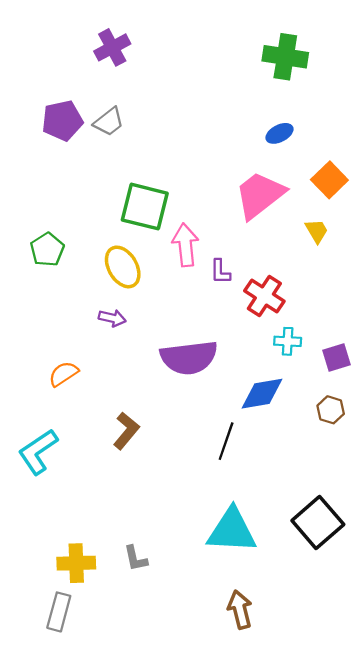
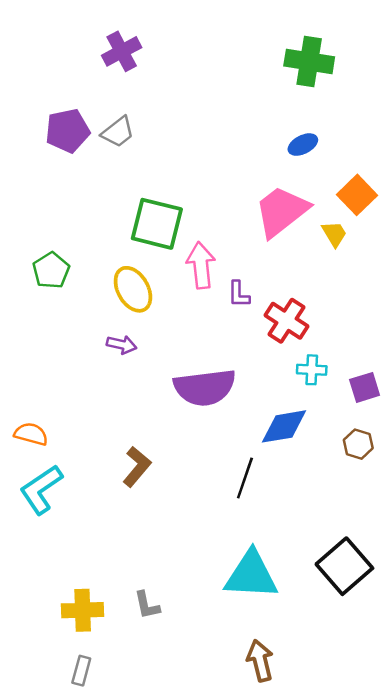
yellow trapezoid: (317, 231) -> (334, 234), moved
orange semicircle: (63, 374) -> (31, 434), moved, turned 48
gray rectangle: (59, 612) -> (81, 671), moved, size x0.7

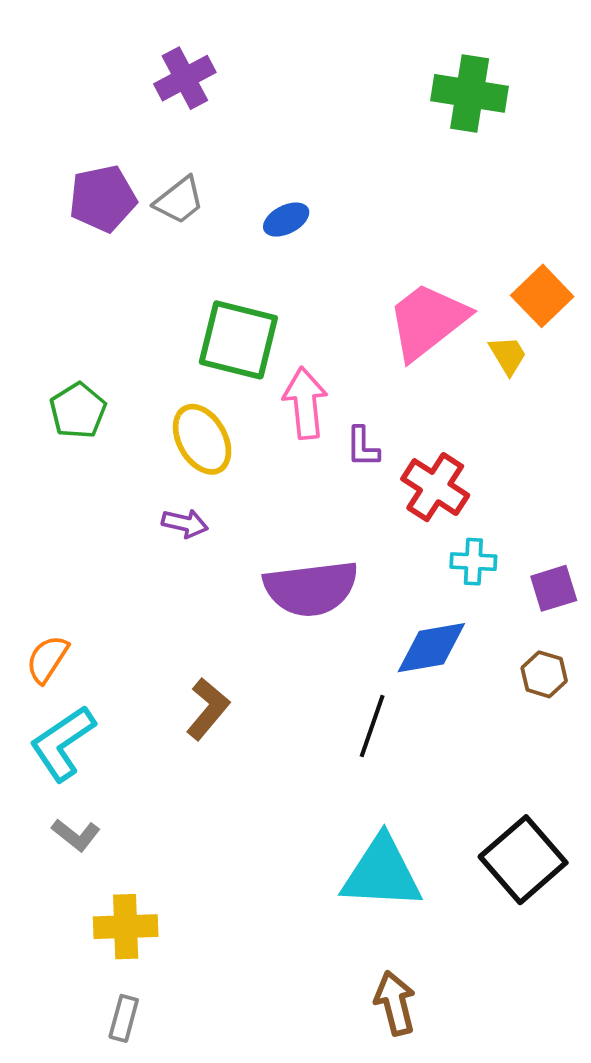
blue ellipse: (303, 145) -> (286, 220), moved
orange semicircle: (31, 434) -> (47, 659), turned -72
gray L-shape: (147, 605) -> (76, 835), moved, turned -40

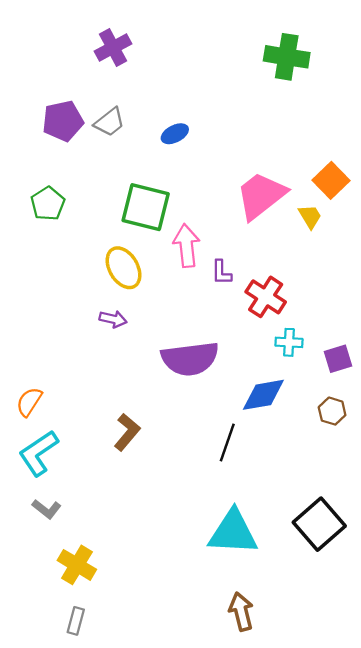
green pentagon: (78, 411) -> (48, 204), moved
yellow cross: (126, 927) -> (77, 565), turned 33

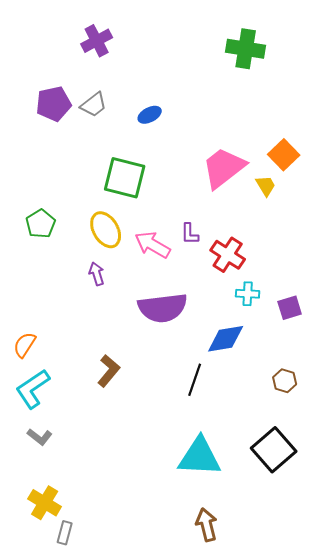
green pentagon: (48, 204) -> (41, 224), moved
pink arrow: (186, 246) -> (153, 245), moved, turned -54
purple arrow: (113, 319) -> (97, 274), turned -120
brown hexagon: (332, 411) -> (285, 381), moved
yellow cross: (77, 565) -> (45, 503), moved

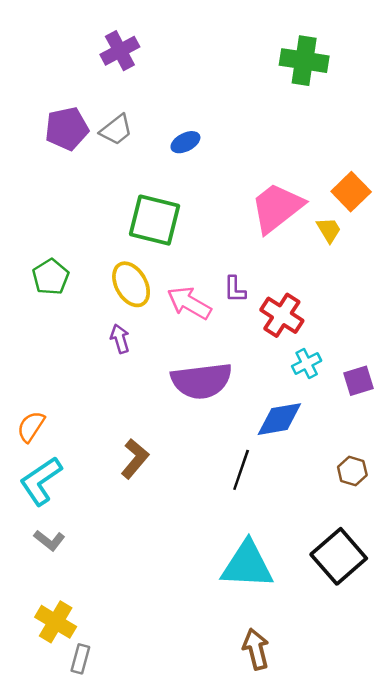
cyan cross: (248, 294) -> (307, 363), turned -30

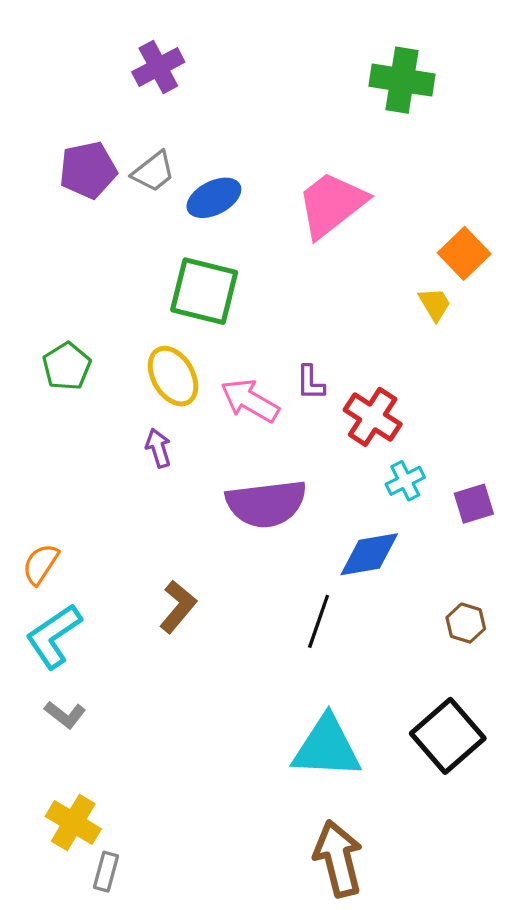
blue ellipse: (185, 142) -> (214, 198), moved, size x1.4
pink trapezoid: (277, 208) -> (332, 204), moved
brown arrow: (256, 649) -> (338, 859), size x1.4

